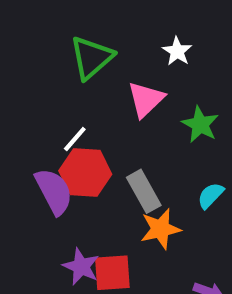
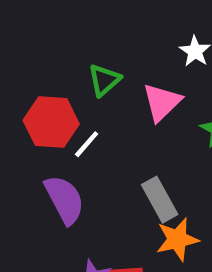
green triangle: (91, 58) -> (104, 80), moved, size x0.7
red hexagon: (85, 173) -> (51, 122), moved

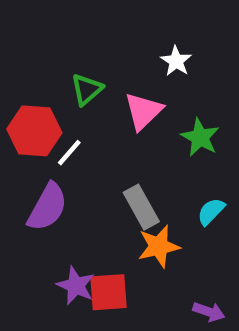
purple semicircle: (64, 200) -> (47, 207), turned 57

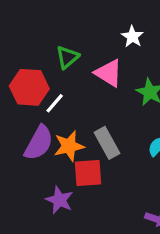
pink triangle: (143, 111) -> (109, 73), turned -44
orange star: (159, 246) -> (69, 146), moved
red square: (108, 292) -> (88, 173), moved

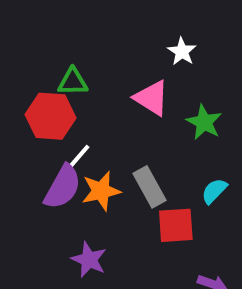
green triangle: (67, 57) -> (73, 82), moved, turned 40
white line: (55, 103) -> (79, 157), moved
red square: (88, 173) -> (176, 225), moved

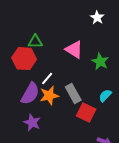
white star: (182, 52) -> (97, 18), moved
white line: (79, 157) -> (47, 79), moved
red square: (176, 225) -> (86, 113), turned 30
purple star: (89, 260) -> (32, 123), moved

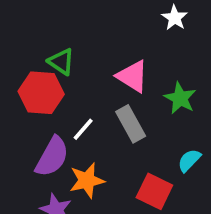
green triangle: (35, 42) -> (61, 62), turned 35
gray rectangle: (73, 94) -> (131, 124), moved
orange star: (49, 96) -> (87, 180), moved

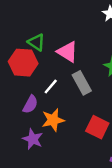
pink triangle: (133, 76) -> (67, 52), moved
purple semicircle: (52, 157) -> (30, 104), size x0.7

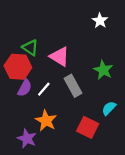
purple semicircle: (30, 104) -> (25, 88), moved
orange star: (53, 120) -> (46, 121), turned -30

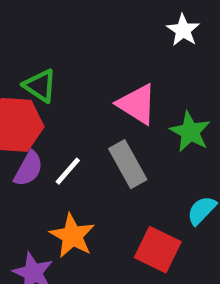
pink triangle: (59, 57) -> (137, 104), moved

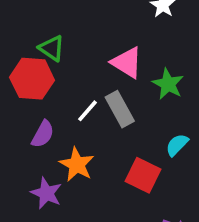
purple semicircle: (28, 169) -> (43, 134), moved
white line: (68, 171) -> (87, 111), moved

